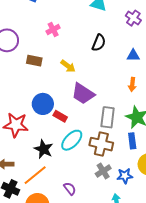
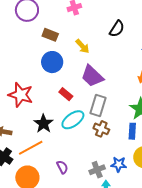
blue circle: (43, 104) -> (52, 62), moved
gray rectangle: (108, 117) -> (98, 106), moved
brown cross: (101, 144) -> (101, 129), size x0.7
gray cross: (103, 171) -> (97, 170), moved

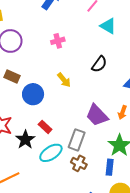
brown rectangle: (50, 35) -> (12, 76), moved
purple trapezoid: (92, 76) -> (97, 115), moved
black star: (44, 124) -> (25, 140), moved

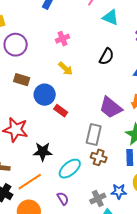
yellow arrow: (64, 80) -> (66, 69), moved
red rectangle: (45, 127) -> (61, 111), moved
black star: (25, 140) -> (43, 152), moved, turned -30
cyan ellipse: (51, 153) -> (70, 169), moved

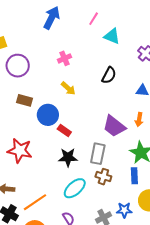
black star: (43, 152) -> (68, 157), moved

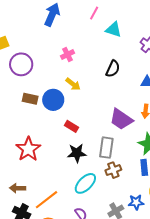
blue circle: (48, 115) -> (53, 100), moved
red star: (20, 151) -> (28, 149), turned 30
brown cross: (103, 177) -> (113, 170), turned -35

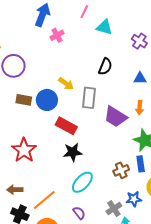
pink cross: (67, 54) -> (57, 35), moved
red rectangle: (72, 126) -> (66, 126), size x1.5
gray rectangle: (106, 148) -> (89, 98), moved
brown cross: (113, 170) -> (121, 170), moved

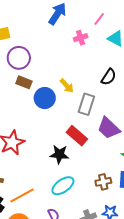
pink cross: (57, 35) -> (81, 38), moved
brown rectangle: (24, 100) -> (24, 82), moved
red rectangle: (66, 126) -> (77, 136), moved

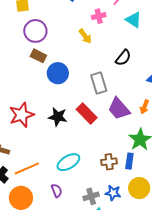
yellow arrow: (67, 86) -> (85, 36), moved
gray rectangle: (86, 104) -> (99, 83), turned -40
black star: (59, 154) -> (58, 117), moved

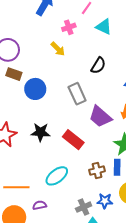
red rectangle: (87, 113) -> (73, 140), moved
orange line: (27, 168) -> (16, 187), turned 30
purple semicircle: (57, 191) -> (40, 205), moved, turned -72

